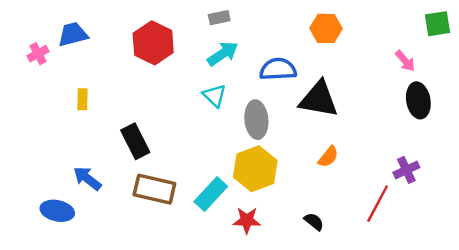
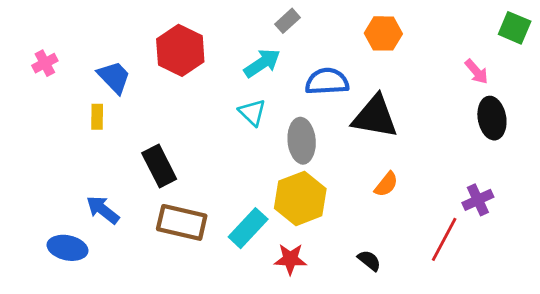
gray rectangle: (219, 18) -> (288, 21), moved, turned -30
green square: (438, 24) -> (515, 28), turned 32
blue trapezoid: (73, 34) -> (114, 77), moved, turned 60

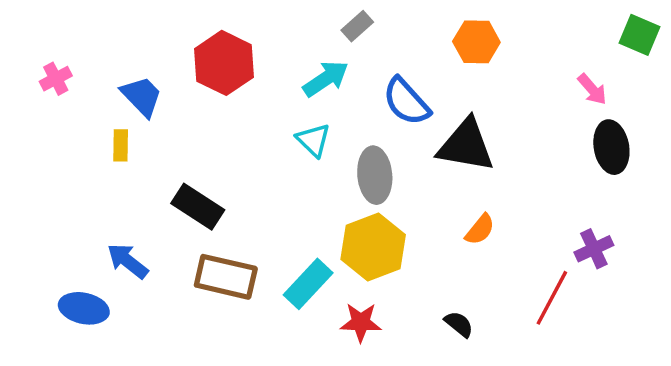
blue semicircle: (327, 81) -> (406, 101), turned -129
black rectangle: (159, 166) -> (198, 207), turned -30

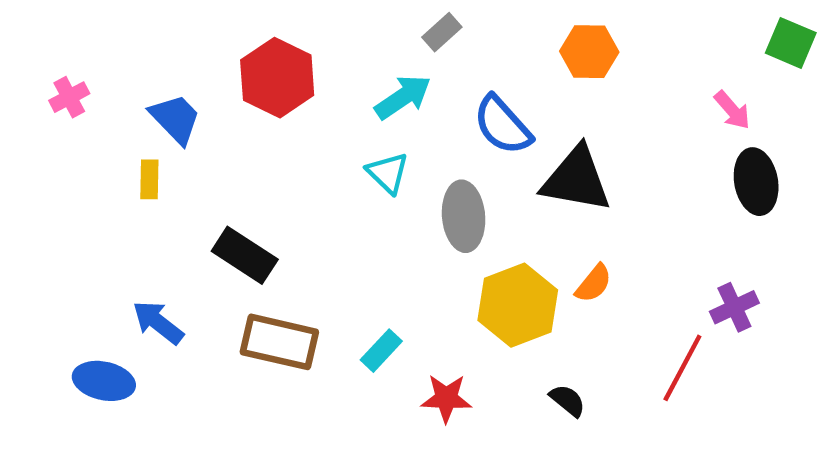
yellow hexagon: (373, 247) -> (518, 305), moved
cyan rectangle: (308, 284) -> (381, 351), size x0.7

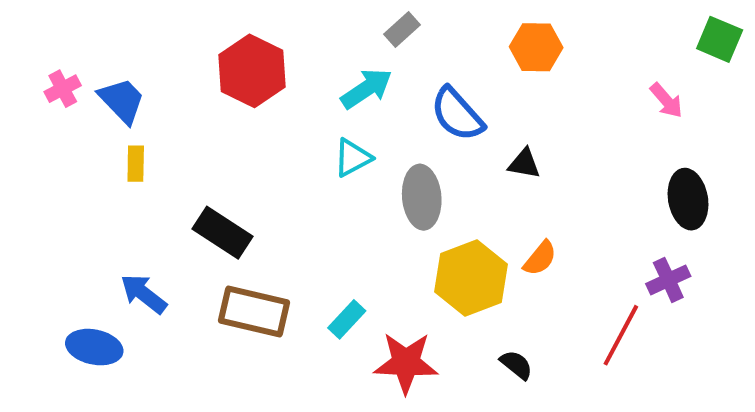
blue trapezoid: (175, 119) -> (122, 100), moved
cyan triangle: (388, 173) -> (353, 158), turned 48
black triangle: (576, 179) -> (524, 164), size x0.5
black ellipse: (756, 182) -> (688, 199), moved
red star: (446, 398) -> (406, 363), size x1.4

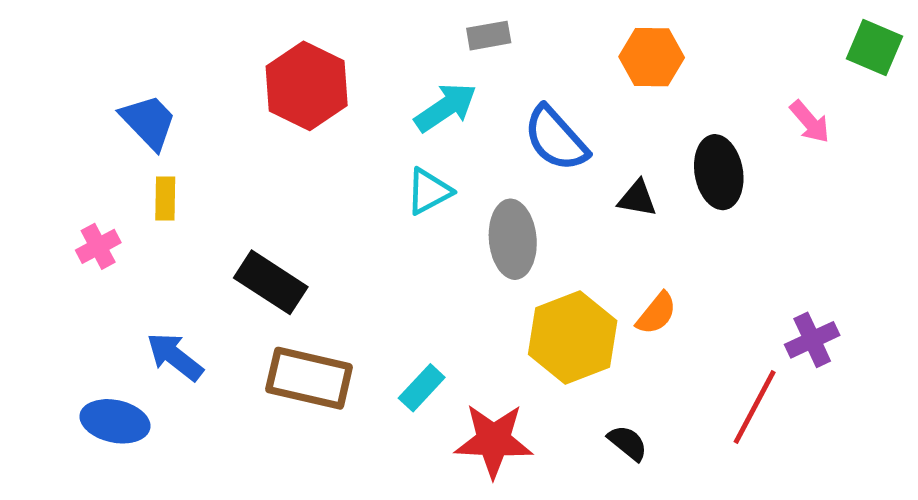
gray rectangle: (402, 29) -> (489, 36), turned 32
pink cross: (63, 89) -> (98, 246), moved
black ellipse: (688, 199) -> (719, 172), moved

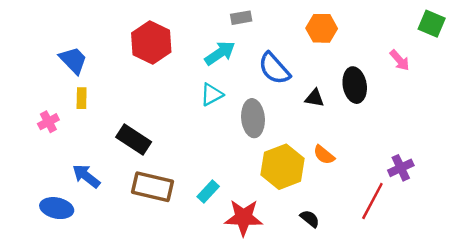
orange semicircle: (656, 313) -> (324, 155), turned 90

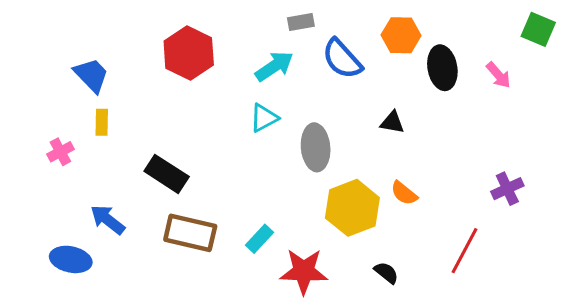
blue semicircle: (274, 69) -> (342, 59), moved
black ellipse: (355, 85) -> (442, 68), moved
purple cross: (401, 168) -> (507, 189), moved

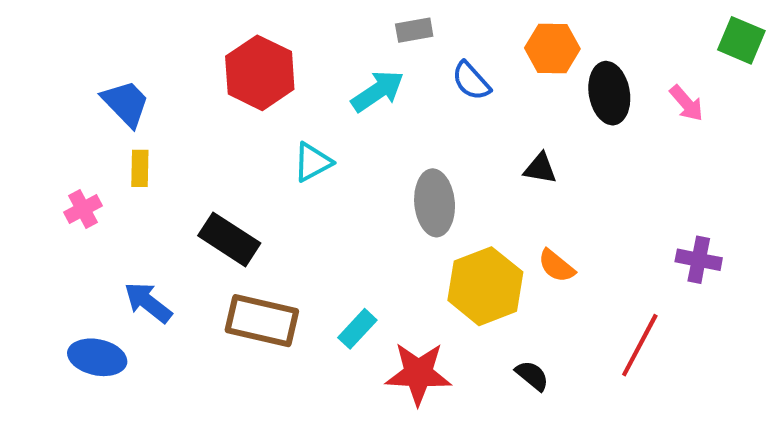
blue semicircle: (342, 59) -> (471, 81), size x0.7
cyan triangle: (264, 118) -> (313, 162), moved
purple cross: (507, 189) -> (699, 260), turned 36

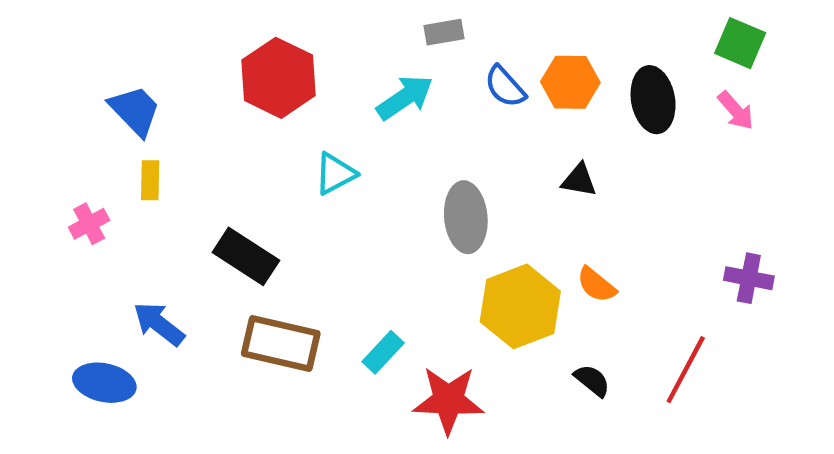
green square: (741, 40) -> (740, 43), moved
orange hexagon: (552, 48) -> (570, 82), moved
black semicircle: (532, 376) -> (592, 380), moved

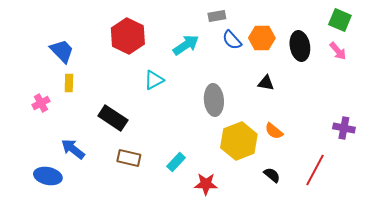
gray rectangle: (444, 32) -> (217, 16), moved
brown rectangle: (281, 343) -> (129, 158), size x0.7
red star: (448, 400) -> (206, 184), size x0.7

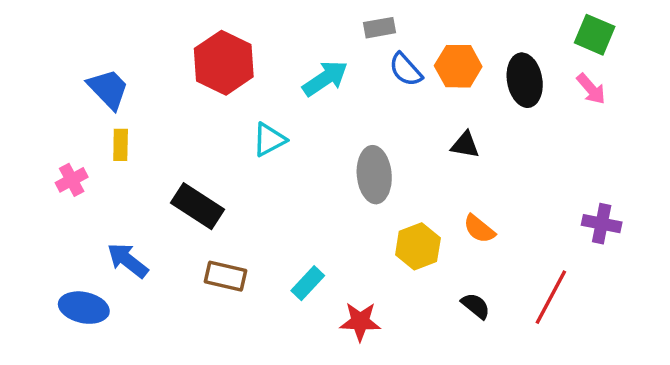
yellow hexagon: (239, 141) -> (418, 246), size x0.7

